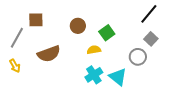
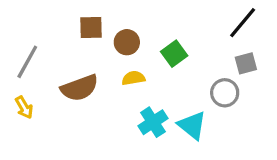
brown square: (36, 20) -> (91, 28), moved
gray square: (151, 39) -> (246, 63), turned 32
yellow semicircle: (94, 50) -> (133, 78), moved

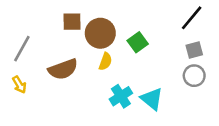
brown circle: (127, 42) -> (100, 33), size x1.5
yellow semicircle: (133, 78) -> (105, 61), turned 120
gray circle: (225, 93) -> (194, 76), moved

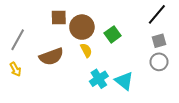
yellow semicircle: (105, 61) -> (86, 50), turned -48

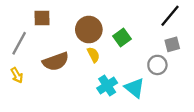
brown square: (59, 18) -> (42, 18), moved
gray circle: (159, 62) -> (157, 65), moved

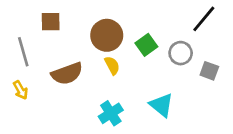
gray line: (19, 43) -> (23, 52), turned -45
gray square: (172, 44) -> (209, 71), moved, turned 35
gray circle: (157, 65) -> (181, 53), moved
cyan cross: (107, 86) -> (111, 113), moved

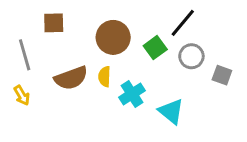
black line: (204, 19) -> (183, 23), moved
yellow semicircle: (112, 65) -> (104, 77), moved, turned -150
cyan cross: (111, 113) -> (132, 94), moved

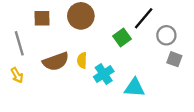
brown circle: (113, 37) -> (81, 16), moved
gray circle: (191, 56) -> (166, 35), moved
cyan triangle: (171, 111) -> (134, 88), turned -35

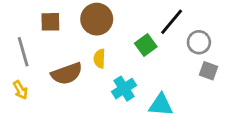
yellow semicircle: (82, 60) -> (99, 59), moved

